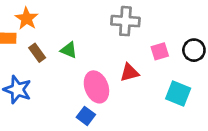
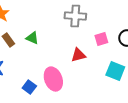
pink ellipse: (96, 87) -> (53, 79), moved
blue square: (86, 116) -> (29, 87), moved

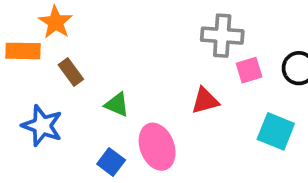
gray cross: (75, 16) -> (222, 36), moved
green triangle: (32, 38) -> (117, 105), moved

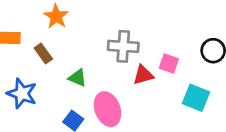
orange star: (56, 22) -> (56, 16), moved
gray cross: (222, 36) -> (123, 46), moved
pink square: (249, 70) -> (169, 64), moved, turned 36

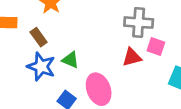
gray cross: (123, 46) -> (139, 23), moved
blue star: (22, 93) -> (41, 67), moved

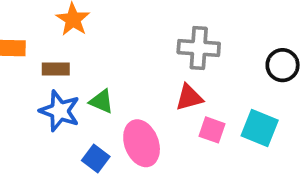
brown rectangle: (39, 37) -> (56, 69), turned -54
pink square: (156, 47) -> (212, 130), moved

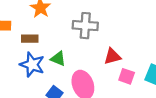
gray cross: (199, 48) -> (85, 26), moved

